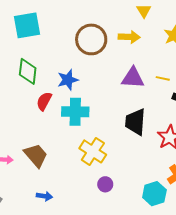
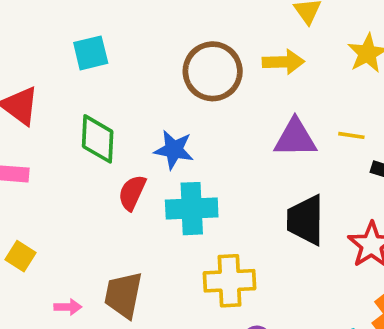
cyan square: (27, 25) -> (91, 53), size x0.7
blue star: (68, 80) -> (174, 150), turned 30
yellow cross: (93, 151) -> (229, 281), turned -32
brown trapezoid: (36, 155) -> (123, 295), turned -124

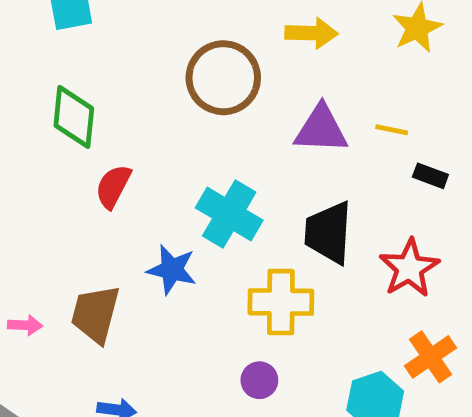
brown circle: (213, 71) -> (223, 78), moved
blue star: (174, 150) -> (172, 270), moved
cyan cross: (192, 209) -> (229, 214), moved, turned 30
yellow cross: (229, 281) -> (281, 302), moved

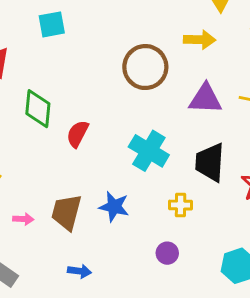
green diamond: (74, 117) -> (38, 109), moved
blue star: (172, 270) -> (114, 207), moved
yellow cross: (281, 302) -> (181, 205), size x0.6

